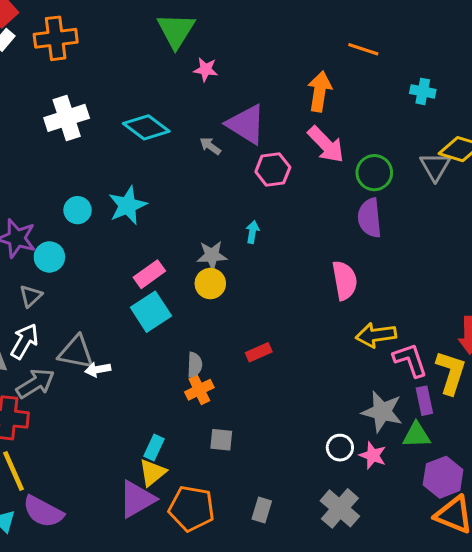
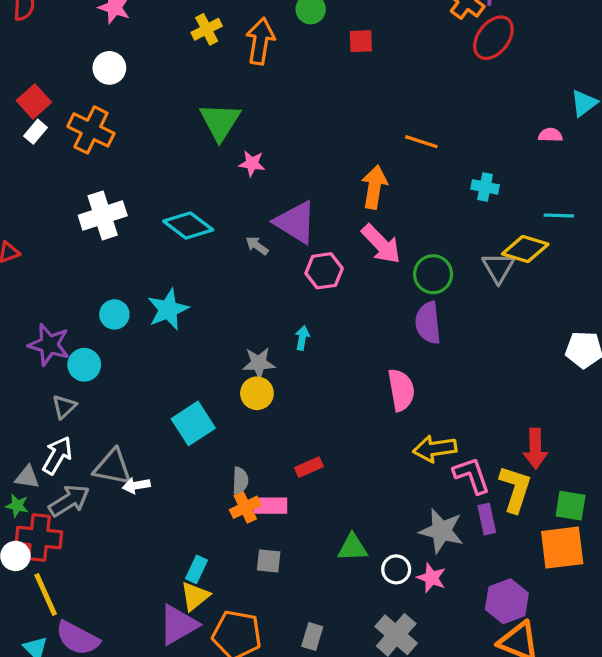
orange cross: (56, 38) -> (91, 130), turned 33
pink rectangle: (149, 274) -> (270, 506), moved, turned 36
green triangle: (416, 435) -> (353, 548), moved

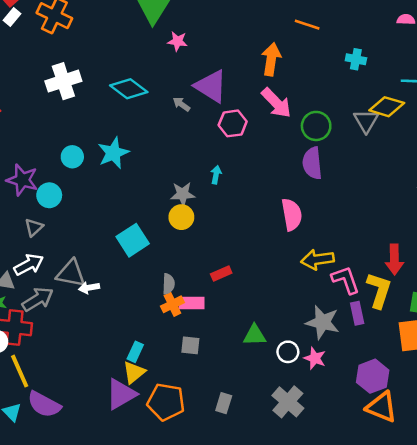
white arrow: (57, 455) -> (29, 265), turned 32

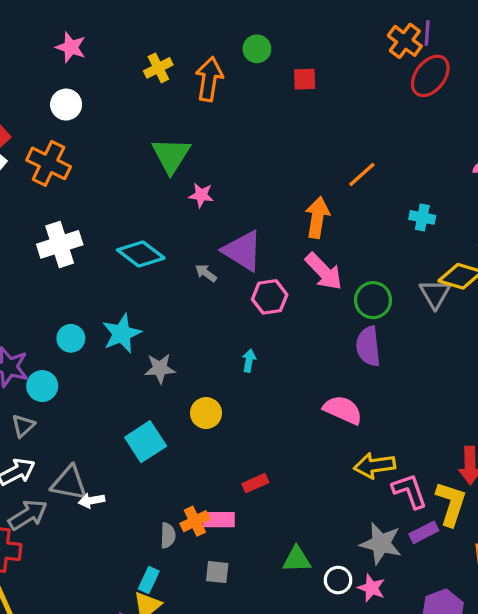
orange line: (307, 25) -> (362, 174), turned -60
gray star: (183, 194) -> (160, 369), moved
pink semicircle: (292, 215) -> (343, 410), turned -56
gray semicircle: (169, 284) -> (168, 536), moved
purple rectangle: (357, 313) -> (424, 532), turned 75

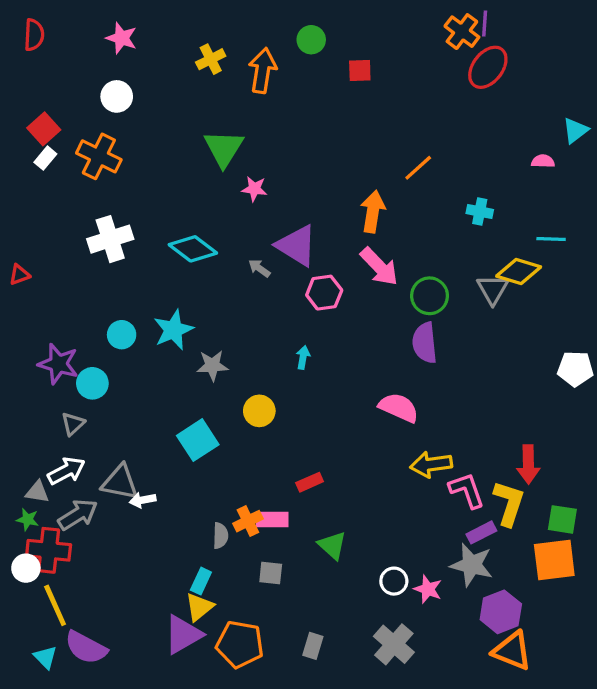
gray star: (381, 543) -> (472, 565), moved
green triangle: (297, 559) -> (332, 545), moved, turned 44

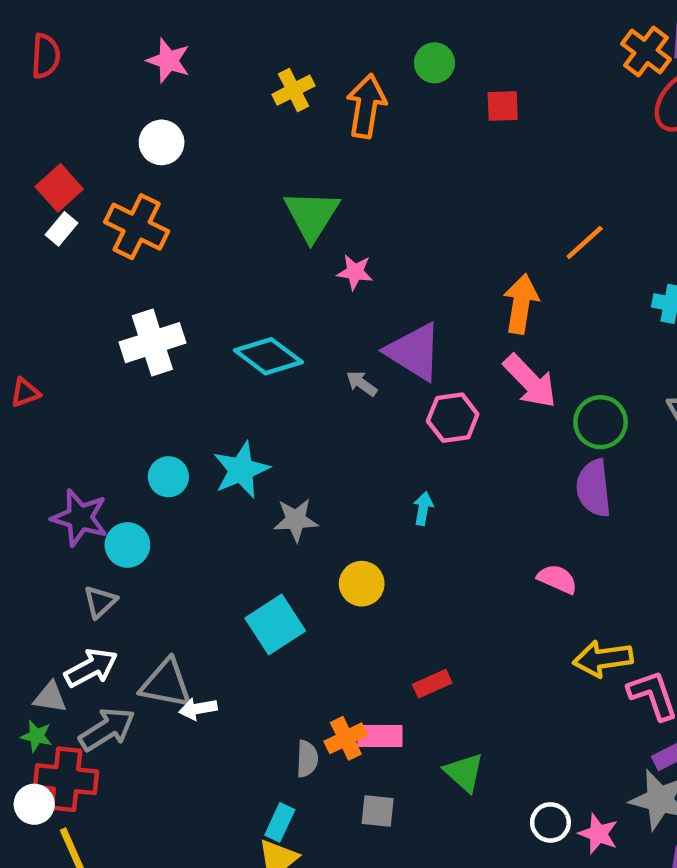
pink semicircle: (399, 408) -> (557, 579), size x0.7

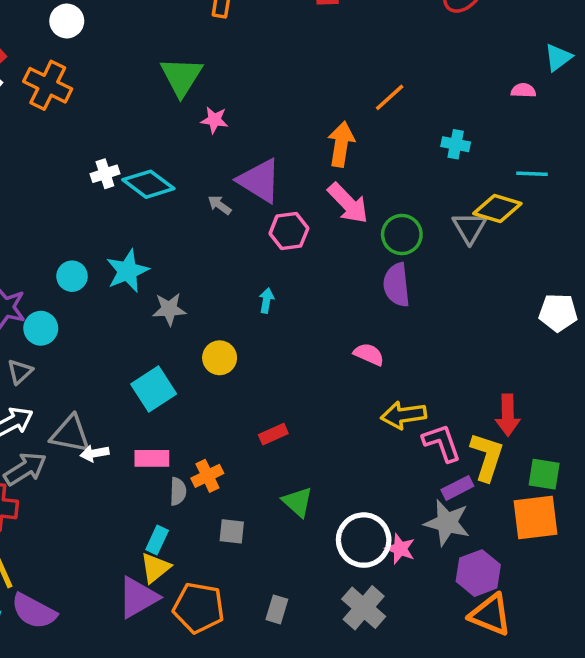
white cross: (152, 343) -> (105, 174), moved, size x0.6
pink rectangle: (380, 736) -> (152, 458), moved
white circle: (550, 822) -> (364, 540), size x1.8

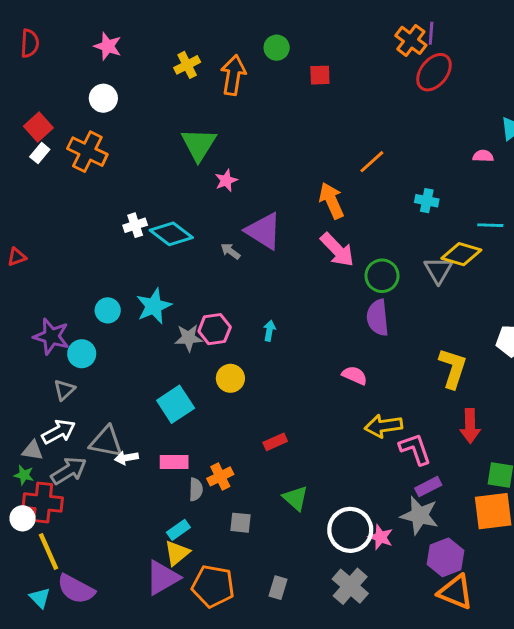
pink star: (214, 120) -> (226, 180), turned -30
orange arrow: (341, 144) -> (331, 201), turned -33
pink hexagon: (289, 231) -> (215, 329), moved
yellow L-shape: (487, 457) -> (453, 368), moved
cyan rectangle: (157, 540) -> (178, 530), turned 30

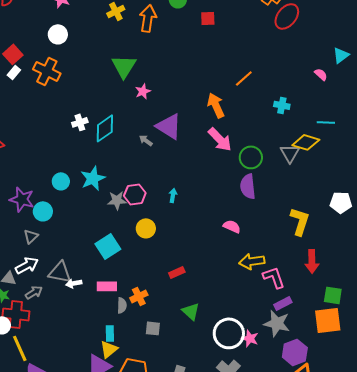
pink semicircle: (483, 156) -> (321, 74), turned 40
cyan diamond: (171, 234) -> (105, 128), turned -72
gray arrow: (69, 471) -> (34, 292), size x0.7
cyan rectangle: (178, 530) -> (110, 333), turned -56

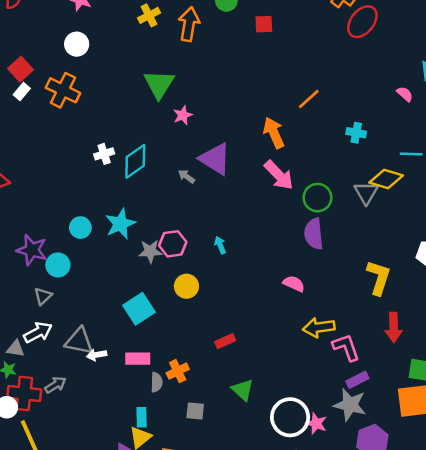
cyan arrow: (173, 195) -> (220, 245), turned -32
gray arrow: (34, 292) -> (55, 385), moved

